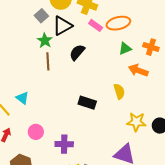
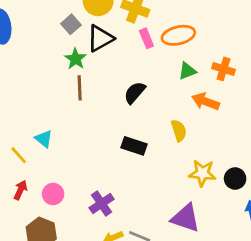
pink rectangle: (96, 25) -> (146, 38), turned 32
black semicircle: (77, 52) -> (135, 93), moved
pink circle: (36, 132) -> (53, 194), moved
purple cross: (64, 144) -> (102, 204), turned -36

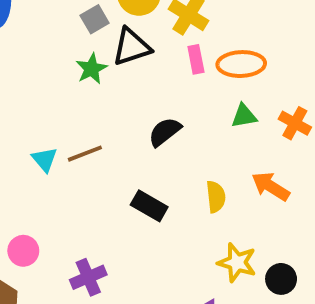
brown line: (80, 88) -> (85, 154), moved, turned 60
orange arrow: (206, 101) -> (271, 186), moved
cyan triangle: (44, 139) -> (44, 159), moved

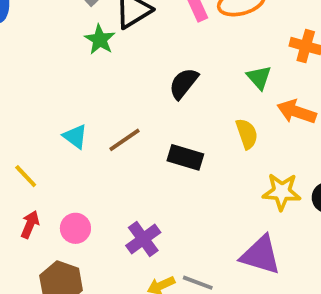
green triangle: (244, 116) -> (259, 77), moved, turned -48
brown line: (85, 154) -> (125, 140), moved

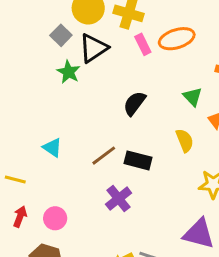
brown line: (125, 140) -> (104, 156), moved
yellow line: (26, 176) -> (15, 179), turned -30
purple cross: (143, 239) -> (119, 199), moved

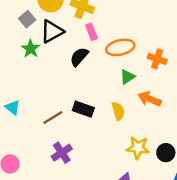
orange ellipse: (177, 39) -> (120, 47), moved
green triangle: (193, 97) -> (127, 77), turned 35
black semicircle: (134, 103) -> (79, 57), moved
black rectangle: (138, 160) -> (83, 109), moved

